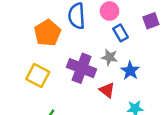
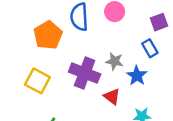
blue rectangle: (120, 33) -> (150, 48), moved

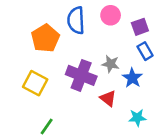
purple square: (159, 22) -> (140, 27), moved

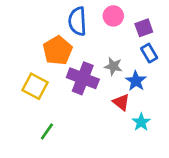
orange pentagon: (45, 38) -> (58, 50), moved
red triangle: (108, 98) -> (121, 102), moved
cyan star: (137, 118) -> (141, 122), turned -30

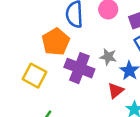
red triangle: (121, 102) -> (116, 91), turned 42

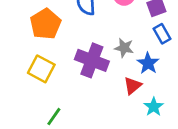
orange pentagon: (56, 42) -> (46, 24), moved

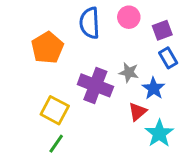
yellow square: (41, 69) -> (55, 110), moved
cyan star: (154, 107) -> (159, 133), size x1.4

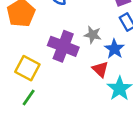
red triangle: (138, 112) -> (100, 69), turned -36

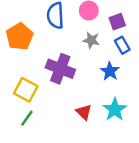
gray star: (93, 35) -> (91, 40), moved
red triangle: (100, 69) -> (84, 112), moved

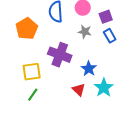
blue star: (110, 71) -> (89, 69), moved
yellow square: (26, 90) -> (32, 72), turned -36

